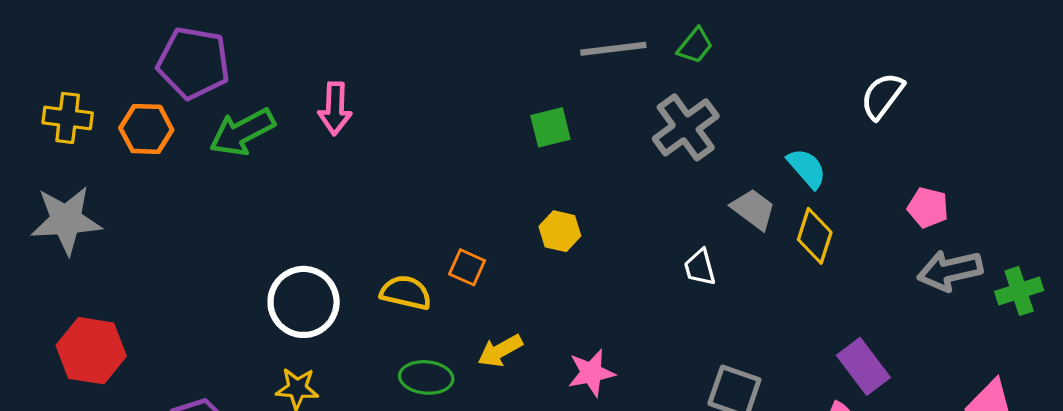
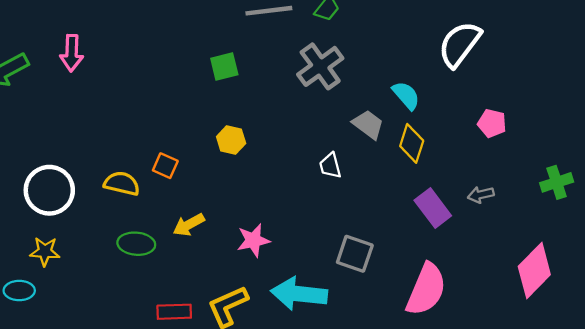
white semicircle: (882, 96) -> (460, 44), size x1.4
gray arrow: (950, 270) -> (481, 195), moved, size x0.6
purple rectangle: (863, 366) -> (433, 208), moved

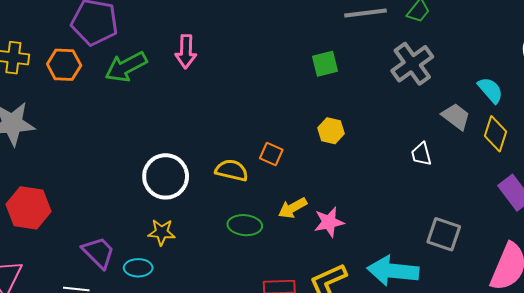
pink star: (253, 240) -> (329, 222), moved

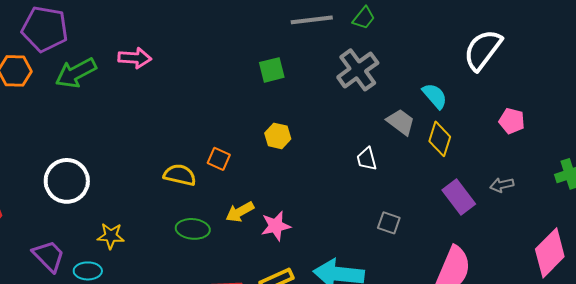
pink arrow: (186, 52) -> (135, 58), turned -88
white circle: (166, 176) -> (67, 181), moved
gray square: (444, 234) -> (389, 223), moved, size x0.7

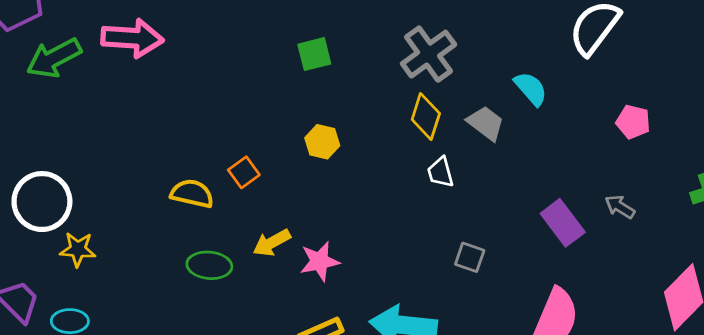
pink arrow: (135, 58) -> (132, 38), size x1.4
yellow diamond: (440, 139) -> (426, 117), moved
orange square: (219, 159) -> (244, 172), turned 30
gray arrow: (502, 185) -> (620, 207), turned 45
yellow star: (111, 236) -> (78, 249), moved

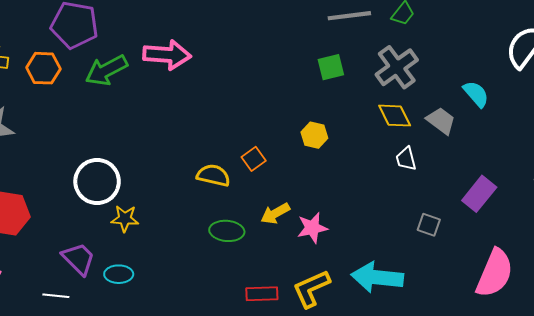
green square: (314, 54) -> (331, 67), moved
yellow diamond: (426, 117) -> (395, 116), turned -44
purple rectangle: (563, 223) -> (479, 194), moved, turned 76

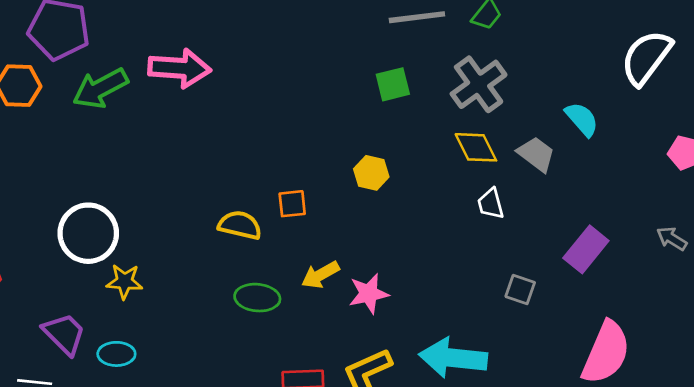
orange square: (254, 159) -> (292, 204), turned 30

